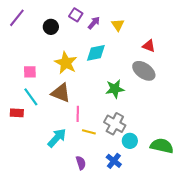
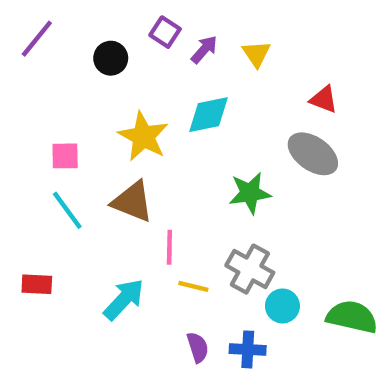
red rectangle: (17, 113) -> (37, 284), moved
blue cross: (114, 161) -> (248, 349), turned -35
purple semicircle: (81, 163) -> (198, 347), moved

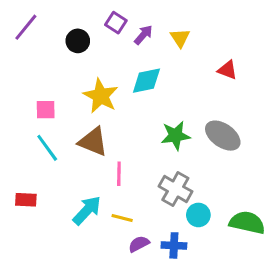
gray ellipse: (313, 154) -> (223, 136), moved
yellow line: (193, 286) -> (122, 218), moved
purple semicircle: (198, 347) -> (139, 244), turned -100

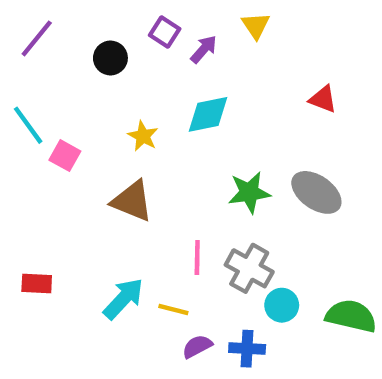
yellow triangle: (180, 38) -> (256, 25), moved
yellow star: (101, 96) -> (143, 136), size x0.6
pink square: (46, 110) -> (65, 156), turned 30
cyan line: (47, 148) -> (28, 125), moved
pink line: (119, 174) -> (197, 257), moved

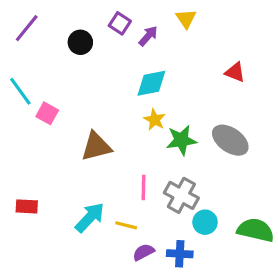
yellow star: (143, 136) -> (155, 120), moved
brown triangle: (132, 201) -> (96, 146), turned -36

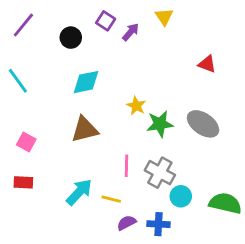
cyan diamond: (151, 83) -> (86, 82), moved
pink square: (47, 113) -> (26, 142), moved

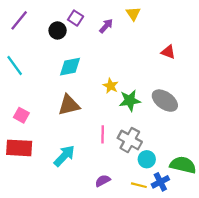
purple square: (106, 21) -> (76, 18), moved
red rectangle: (23, 182) -> (19, 148), size x1.6
yellow line: (111, 199) -> (139, 185), moved
blue cross: (158, 224) -> (160, 182), moved, turned -30

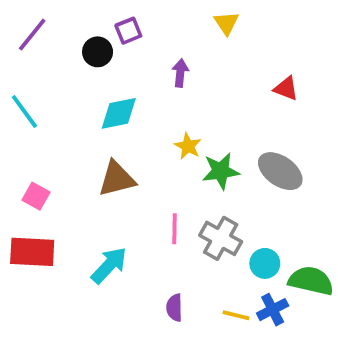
purple square: (76, 18) -> (128, 31), turned 35
purple arrow: (106, 26) -> (180, 73), moved, turned -35
cyan circle: (147, 159) -> (265, 263), moved
purple semicircle: (103, 181) -> (174, 308), turned -63

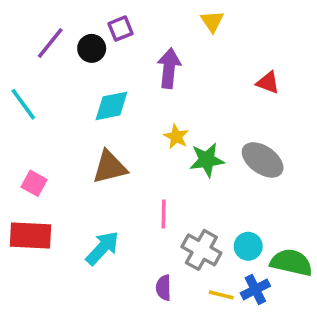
purple line: (32, 35) -> (50, 43), moved
purple arrow: (180, 73) -> (169, 68), size x1.5
gray cross: (221, 238) -> (201, 250), moved

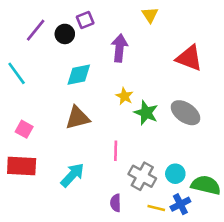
red triangle: (268, 83) -> (189, 58), size x1.6
green star: (207, 160) -> (146, 113), turned 30

